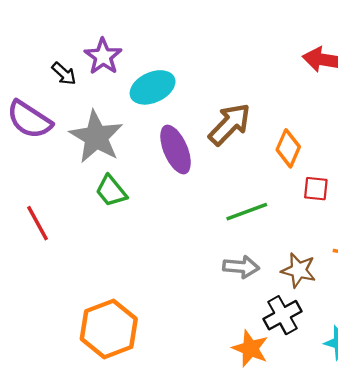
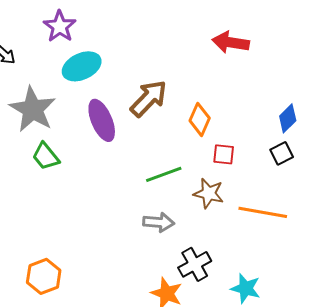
purple star: (103, 56) -> (60, 26), moved
brown star: (299, 270) -> (209, 193), moved
orange hexagon: (109, 329) -> (44, 276), size x0.7

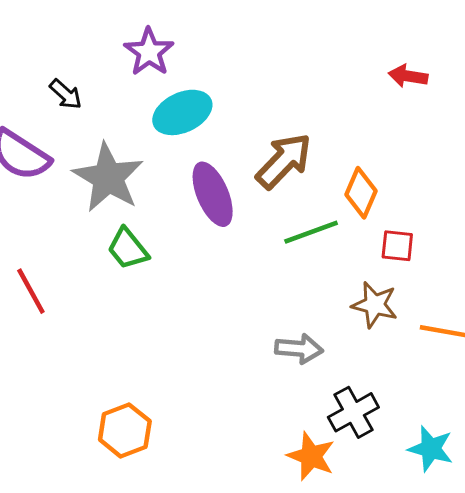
red arrow: (231, 42) -> (408, 76), size x0.7
green line: (164, 174) -> (311, 232), moved

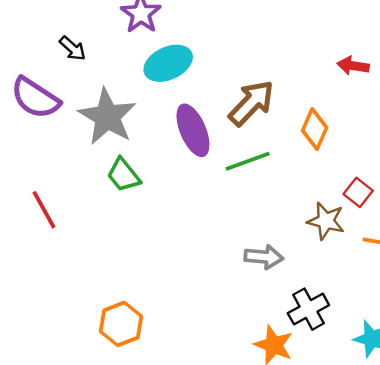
red arrow: (408, 76) -> (353, 66), moved
green line: (311, 232) -> (248, 161), moved
red square: (397, 246) -> (358, 192), moved, turned 32

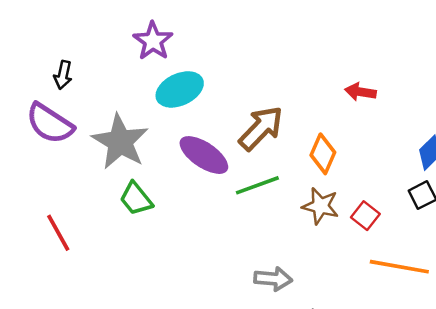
black arrow: (73, 48) -> (63, 75), moved, turned 60
purple ellipse: (193, 130) -> (204, 155), turned -33
brown star: (326, 221) -> (320, 206), moved

